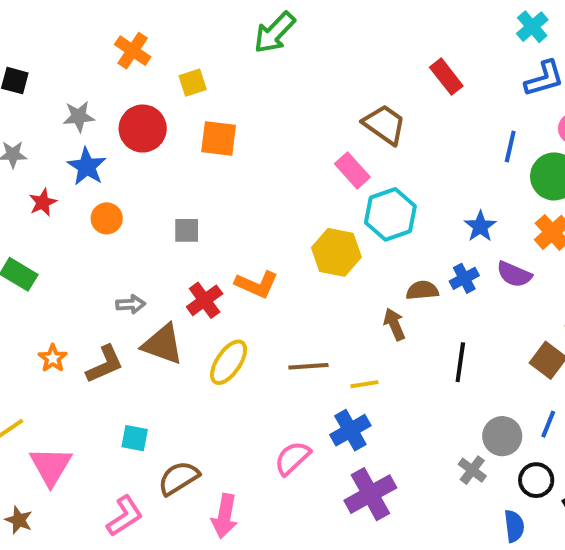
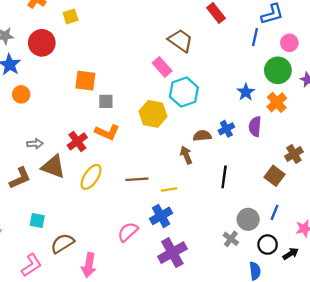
orange square: (219, 139) -> (85, 81), moved
blue line: (510, 146) -> (255, 37), moved
blue star: (480, 226) -> (246, 92), moved
gray square: (187, 230) -> (106, 101), moved
purple semicircle: (514, 274) -> (255, 126), turned 72

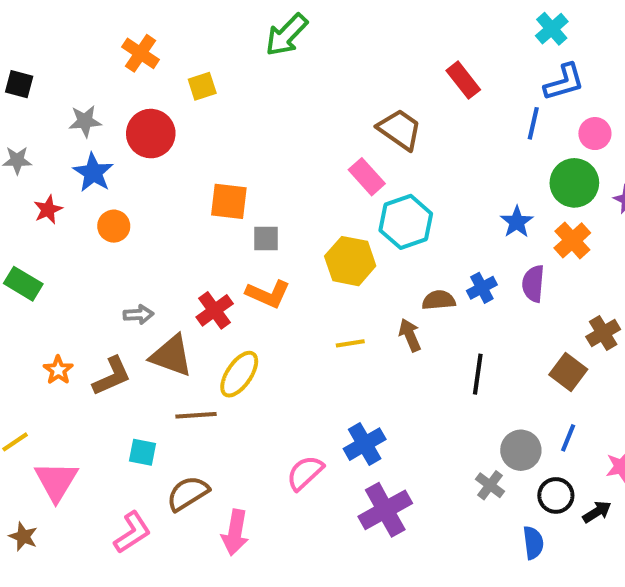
brown line: (137, 179) -> (196, 415), moved
yellow line: (169, 190) -> (350, 343), moved

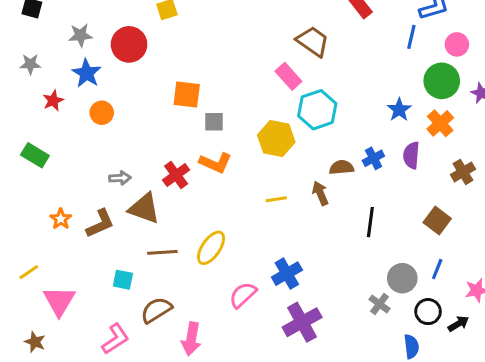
brown cross: (603, 333) -> (463, 172), moved
yellow ellipse: (239, 374) -> (211, 248), moved

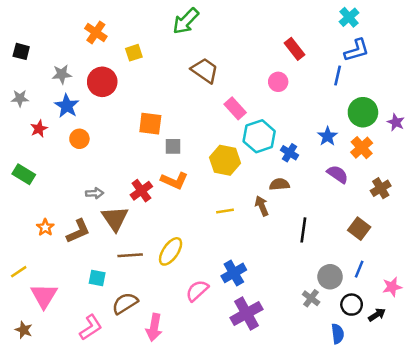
brown trapezoid: (313, 41) -> (205, 70), moved
pink circle: (457, 44) -> (278, 82), moved
purple semicircle: (411, 155) -> (338, 174), turned 120
blue cross: (373, 158) -> (290, 153), moved, turned -30
brown triangle: (144, 208) -> (115, 219), turned 36

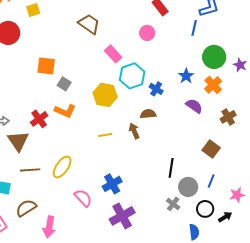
gray square: (173, 146) -> (64, 84), turned 32
black line: (303, 230) -> (171, 168), moved
pink semicircle: (197, 291) -> (83, 198), turned 90

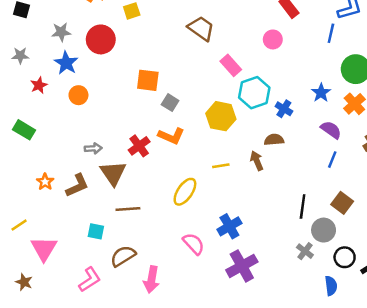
brown square: (211, 149) -> (342, 203), moved
yellow ellipse: (62, 167) -> (185, 192), moved
blue line: (211, 181) -> (332, 160), moved

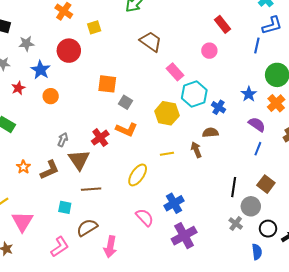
gray star: (61, 32) -> (26, 44), moved
gray arrow: (93, 148) -> (63, 140), turned -64

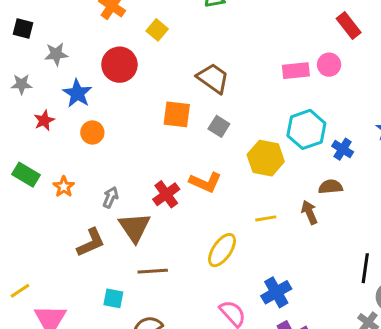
yellow square: (94, 27) -> (157, 30), turned -32
brown trapezoid: (151, 42) -> (213, 78), moved
pink rectangle: (175, 72) -> (296, 71), moved, turned -54
gray square: (125, 102) -> (219, 126), moved
orange star: (23, 167) -> (64, 187), moved

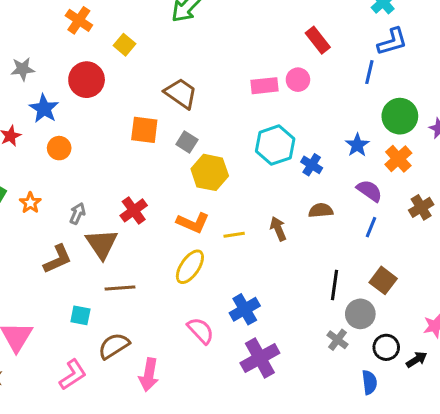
yellow hexagon: (266, 158) -> (210, 172), moved
orange L-shape: (205, 182) -> (193, 223), moved
brown semicircle: (331, 187) -> (321, 210), moved

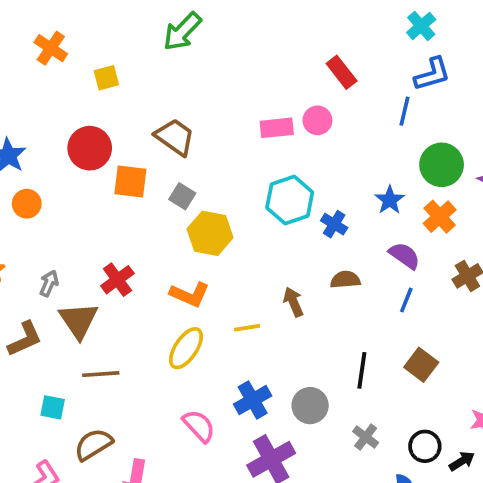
yellow square: (125, 45) -> (106, 78), turned 35
red circle: (87, 80) -> (90, 148), moved
yellow line: (234, 235) -> (247, 328), moved
gray circle: (360, 314) -> (310, 406), moved

